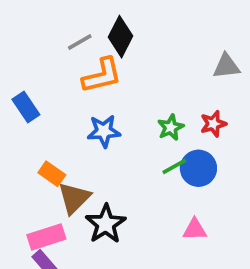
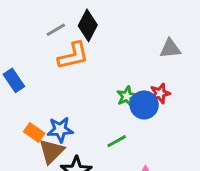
blue star: (104, 131) -> (60, 130), moved
green line: (174, 166) -> (117, 141), moved
blue circle: (198, 168) -> (144, 105), moved

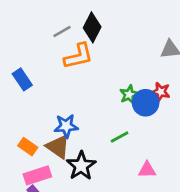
red star: (160, 93) -> (161, 92), turned 30
orange rectangle: (34, 132) -> (28, 147), moved
brown triangle: (51, 151) -> (58, 147), turned -40

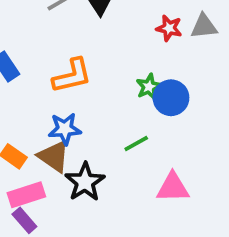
orange L-shape: (78, 56) -> (72, 76), moved
red star: (161, 92) -> (169, 28), moved
pink triangle: (147, 170) -> (173, 187), size x1.4

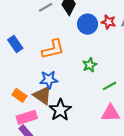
green star: (149, 87) -> (90, 65), moved
blue circle: (171, 98) -> (88, 24), moved
green line: (136, 144) -> (110, 86), moved

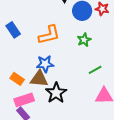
green star: (90, 65) -> (84, 40), moved
green line: (110, 86) -> (95, 70), moved
brown triangle: (42, 95) -> (39, 79), turned -30

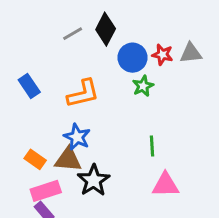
green star: (84, 40) -> (143, 86), moved
blue star: (45, 64) -> (77, 137), turned 30
green line: (95, 70) -> (152, 146), turned -64

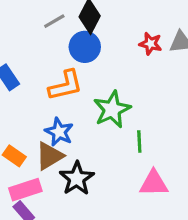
blue circle: (133, 58) -> (85, 47), moved
green star: (143, 86) -> (112, 109), moved, size x1.6
brown triangle: (68, 159) -> (49, 156), turned -36

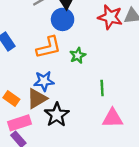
red star: (151, 44) -> (110, 17), size x1.5
green star: (112, 109) -> (78, 55), moved, size x0.6
blue star: (59, 132) -> (44, 81), turned -30

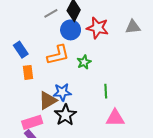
red star: (110, 17) -> (98, 28), moved
blue star: (44, 81) -> (62, 92), moved
orange rectangle: (11, 98) -> (28, 72), moved, turned 48

